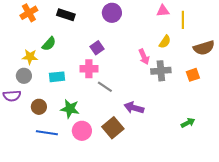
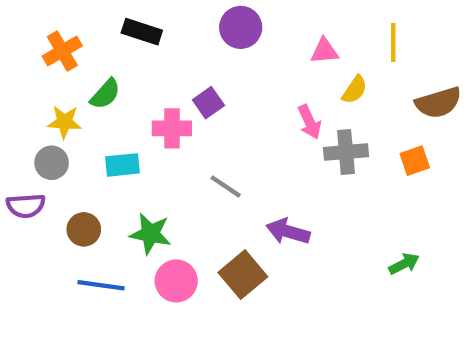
pink triangle: (163, 11) -> (324, 51), moved
orange cross: (29, 13) -> (62, 51), moved
pink cross: (89, 69) -> (172, 128), moved

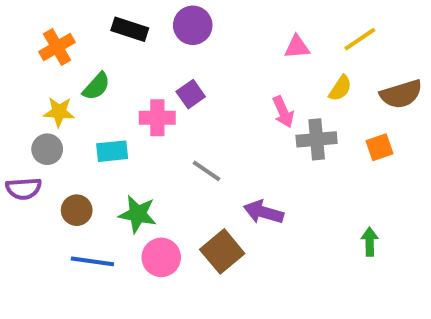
purple circle: (241, 27) -> (193, 25), moved
yellow line: (393, 42) -> (360, 39), turned 56
yellow semicircle: (355, 90) -> (340, 88), moved
green arrow: (404, 264) -> (370, 242), turned -64

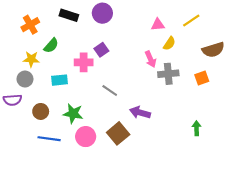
yellow semicircle: (340, 88) -> (169, 43), moved

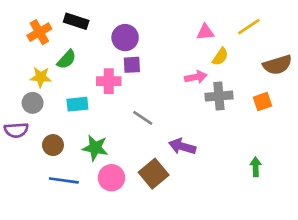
purple circle: (102, 13) -> (125, 38), moved
black rectangle: (69, 15) -> (76, 21), moved
purple square: (101, 50) -> (132, 65), turned 32
pink arrow: (150, 59) -> (196, 77), turned -77

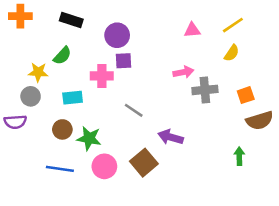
orange cross: (39, 32) -> (20, 16), moved, turned 30
yellow semicircle: (220, 57) -> (232, 53), moved
brown semicircle: (277, 65) -> (260, 121), moved
brown circle: (53, 145) -> (62, 129), moved

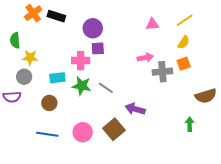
orange cross: (20, 16) -> (33, 13), moved, turned -36
green semicircle: (62, 56) -> (15, 40), moved, turned 133
orange square: (246, 95) -> (184, 64), moved
green star: (89, 138) -> (82, 86), moved

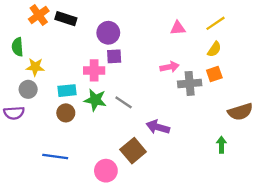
brown circle: (49, 103) -> (66, 113), moved
pink circle: (83, 132) -> (106, 171), moved

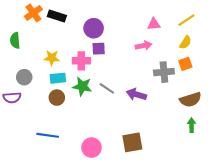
yellow star: (35, 67) -> (52, 58), moved
pink arrow: (170, 67) -> (144, 46), moved
brown semicircle: (240, 112) -> (190, 100), moved
purple arrow: (158, 127) -> (136, 95), moved
brown square: (133, 151) -> (132, 142), moved, turned 30

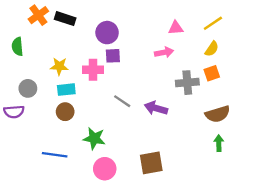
green star: (82, 86) -> (94, 138), moved

